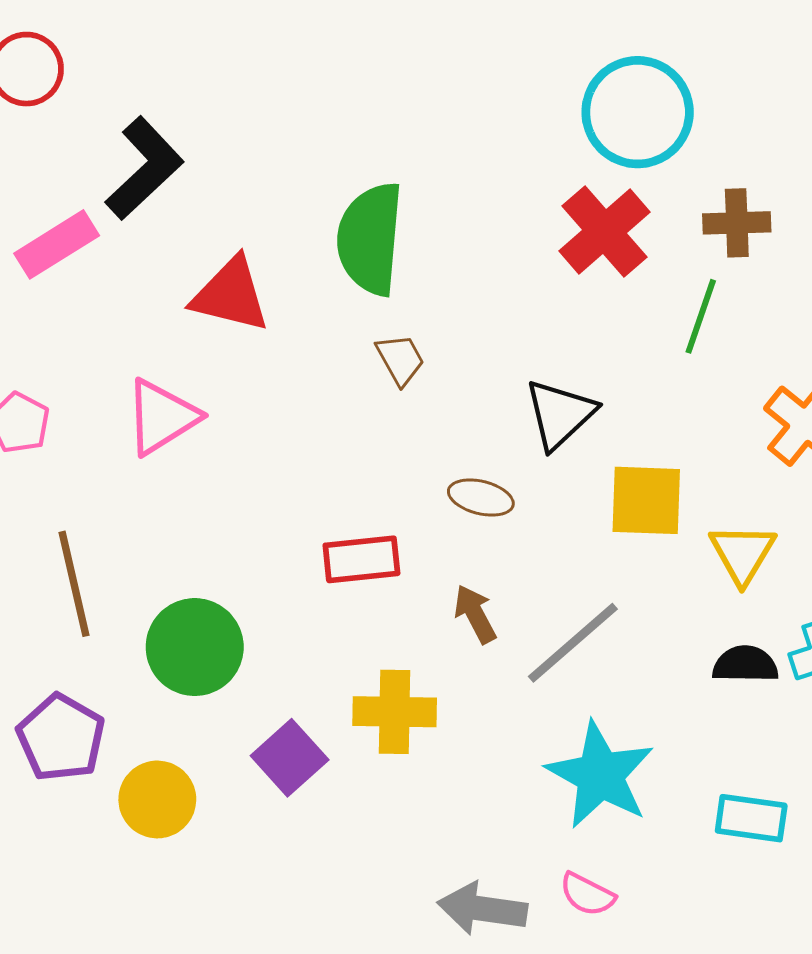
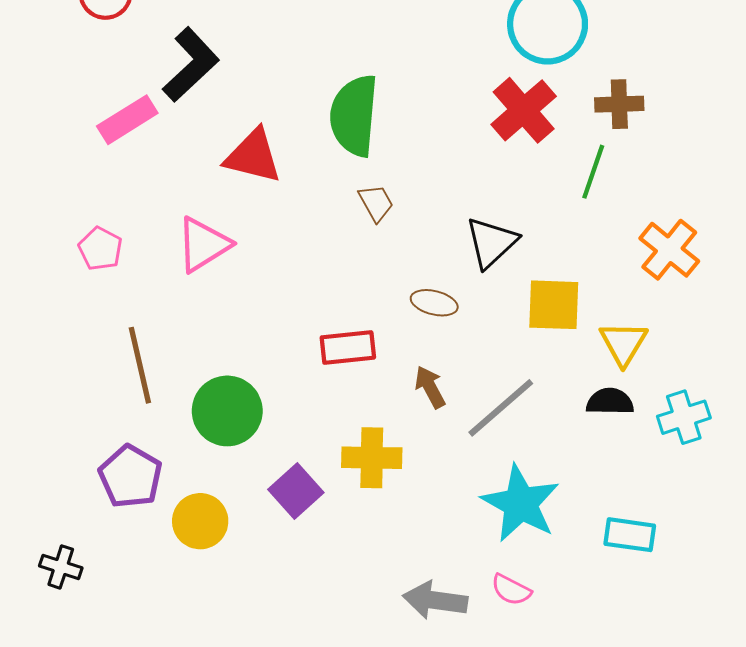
black semicircle: (745, 664) -> (610, 402), moved

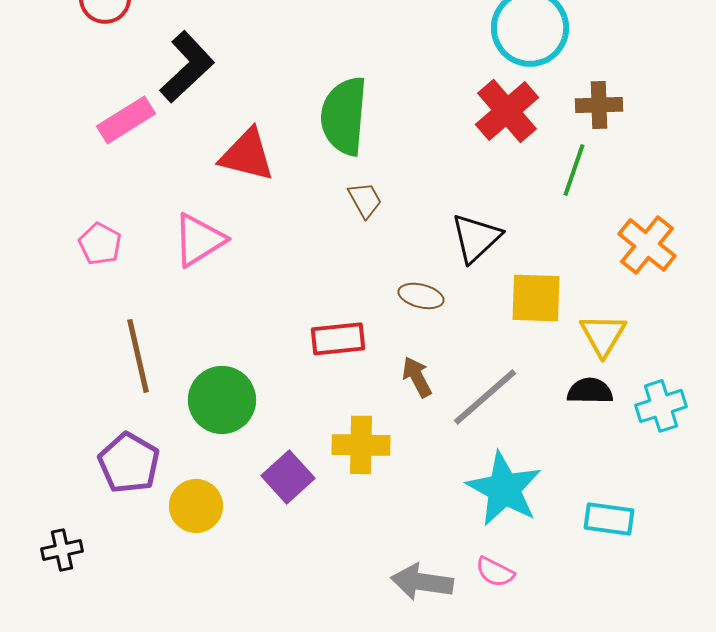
black cross: (61, 567) -> (62, 550), turned -30

